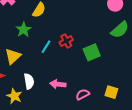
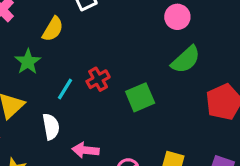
white semicircle: (29, 81) -> (51, 127), moved

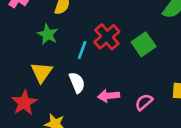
red cross: (98, 79) -> (107, 37), size x1.4

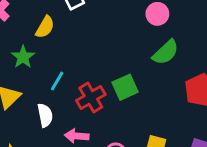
red cross: (107, 37) -> (91, 97), moved

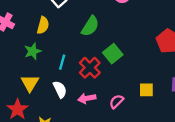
green semicircle: (166, 52) -> (90, 26), moved
green star: (23, 57) -> (33, 51), turned 30

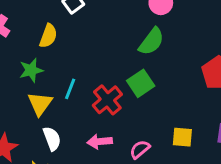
green semicircle: (90, 26) -> (151, 41), moved
yellow triangle: (30, 83) -> (40, 104), moved
white semicircle: (60, 89) -> (52, 139), moved

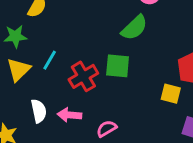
green square: (141, 83) -> (118, 66), turned 30
yellow square: (182, 137) -> (171, 94), moved
white semicircle: (52, 139) -> (39, 111), moved

